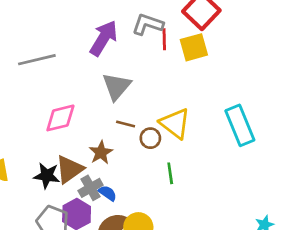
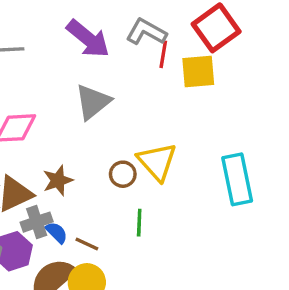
purple arrow: (104, 38) -> (88, 39), turned 87
brown line: (126, 124) -> (87, 244), moved

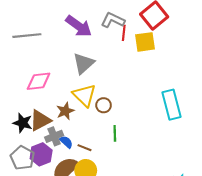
yellow triangle: (157, 162) -> (84, 95), moved

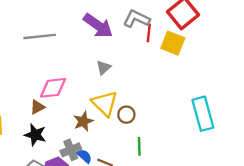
yellow square: (145, 42) -> (173, 43), turned 30
gray triangle: (83, 63) -> (104, 67), size x0.6
brown triangle: (40, 120) -> (37, 107), moved, size x0.6

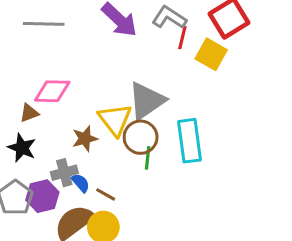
gray triangle: (104, 67) -> (147, 101), moved, size x2.0
cyan rectangle: (203, 114) -> (189, 141), moved
brown circle: (126, 115) -> (141, 137), size x1.5
green line: (139, 146) -> (148, 158), moved

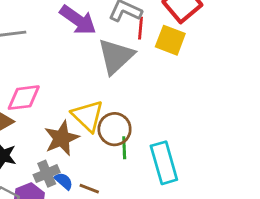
gray triangle: (147, 101) -> (116, 56), moved
brown star: (85, 139) -> (62, 138), size x1.4
cyan rectangle: (189, 141) -> (164, 163), moved

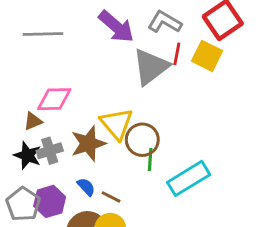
red line: (141, 28) -> (177, 54), moved
cyan rectangle: (164, 163) -> (189, 178), turned 69
gray cross: (47, 174) -> (50, 151), moved

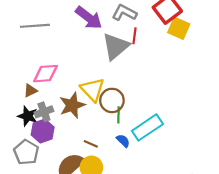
yellow square: (207, 56) -> (179, 28), moved
blue semicircle: (86, 187) -> (123, 141), moved
purple hexagon: (50, 201) -> (43, 131), moved

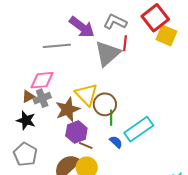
gray line: (35, 26) -> (57, 46), moved
gray cross: (44, 112) -> (42, 98), moved
purple hexagon: (43, 131) -> (76, 132), moved

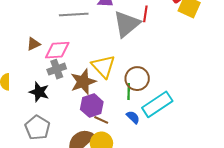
brown triangle: (28, 96) -> (33, 44), moved
brown circle: (105, 104) -> (137, 79), moved

